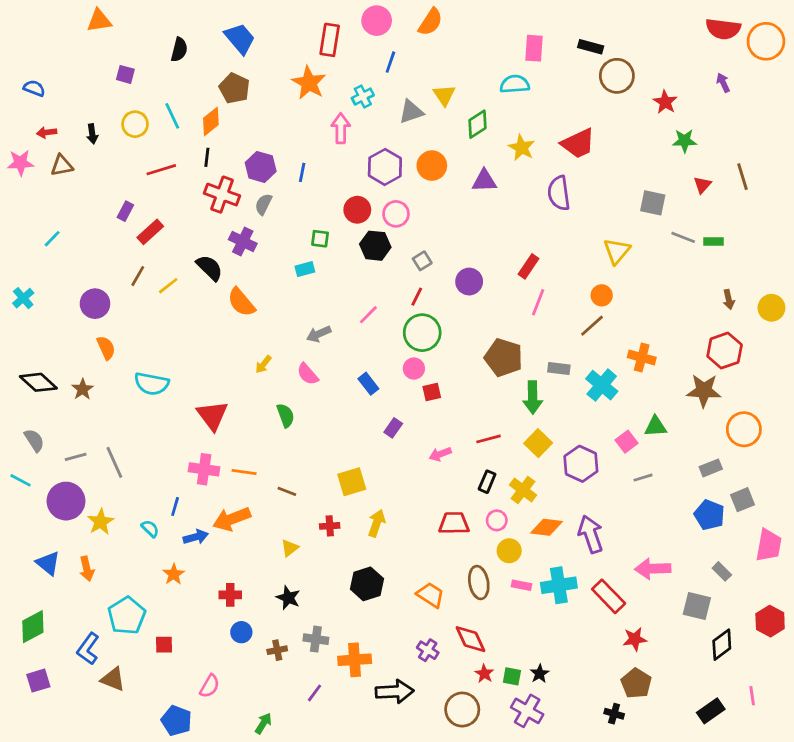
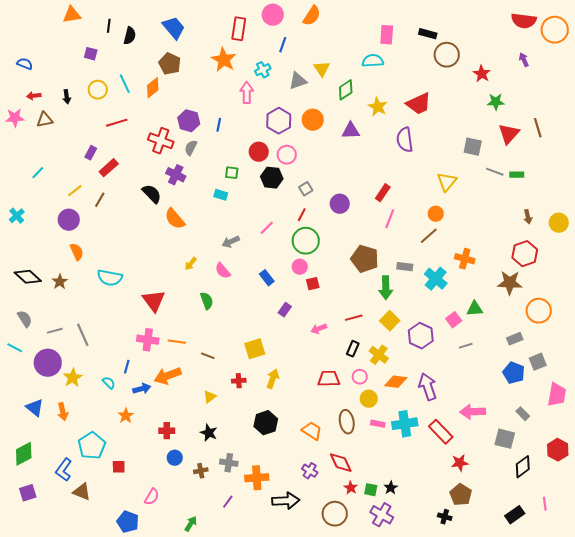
black line: (207, 157) -> (109, 26), moved
red triangle: (702, 185) -> (509, 134), size x1.6
cyan rectangle: (305, 269) -> (221, 195), turned 32
yellow line: (168, 286) -> (75, 191), moved

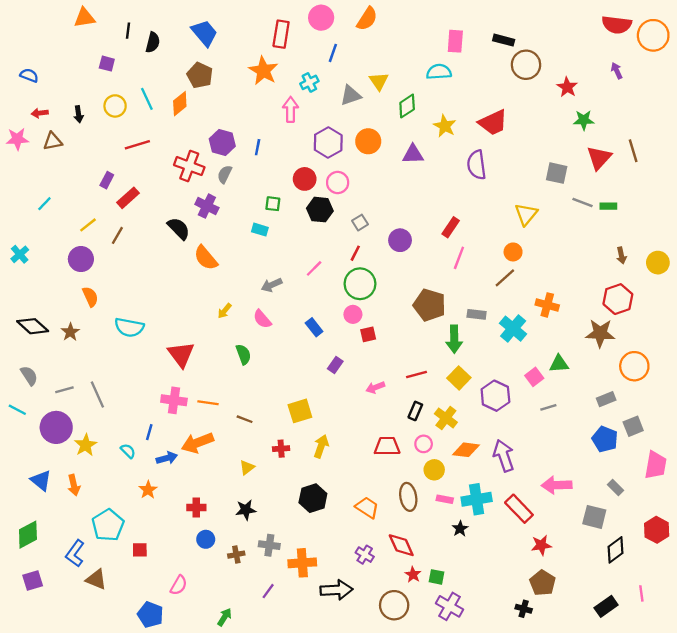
black star: (209, 433) -> (246, 510), turned -30
black star: (391, 488) -> (460, 529), moved

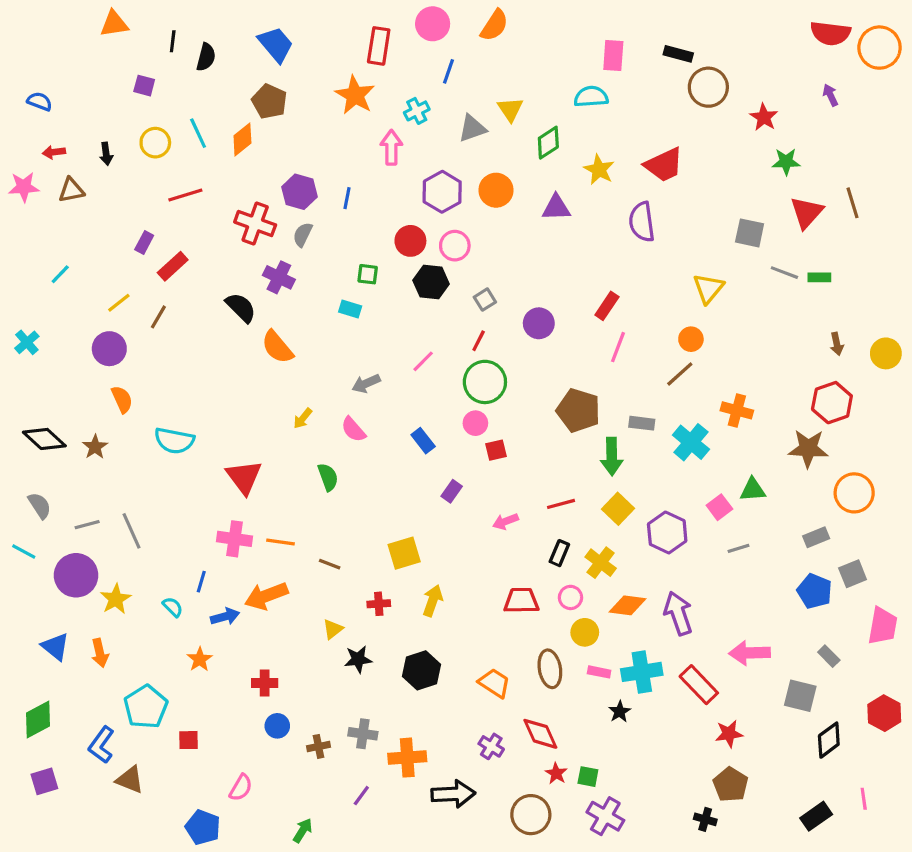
black star: (246, 510) -> (358, 659), moved

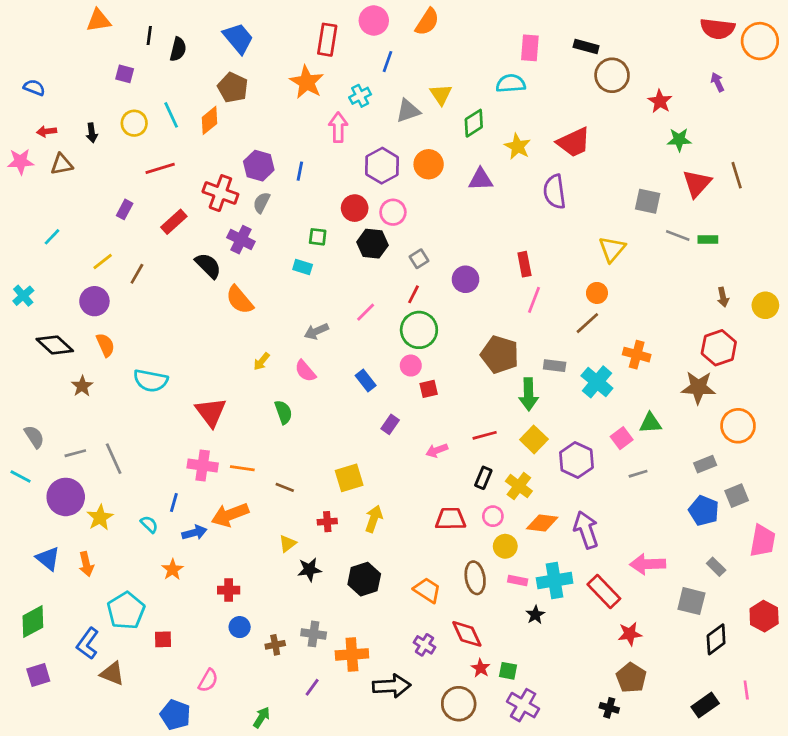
red rectangle: (173, 266) -> (174, 222), moved
red rectangle: (607, 306) -> (524, 264), turned -45
black diamond: (44, 439) -> (55, 345), moved

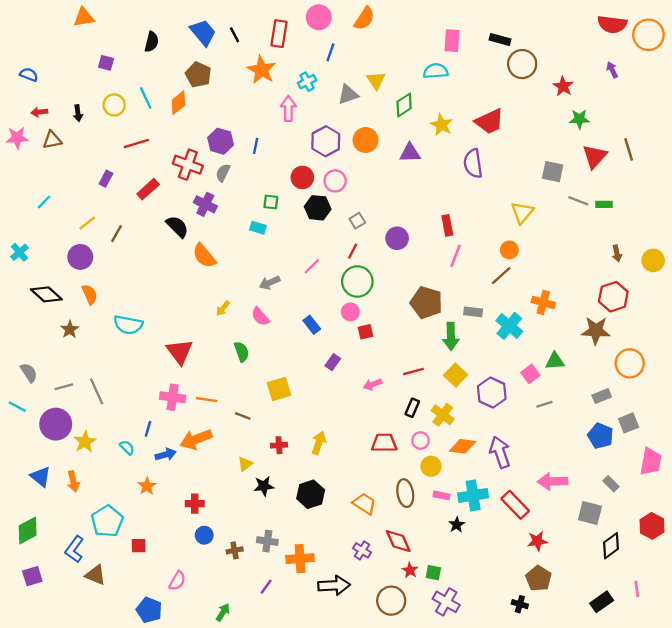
black line: (149, 36) -> (235, 35), moved, turned -35
yellow square: (349, 478) -> (279, 389), moved

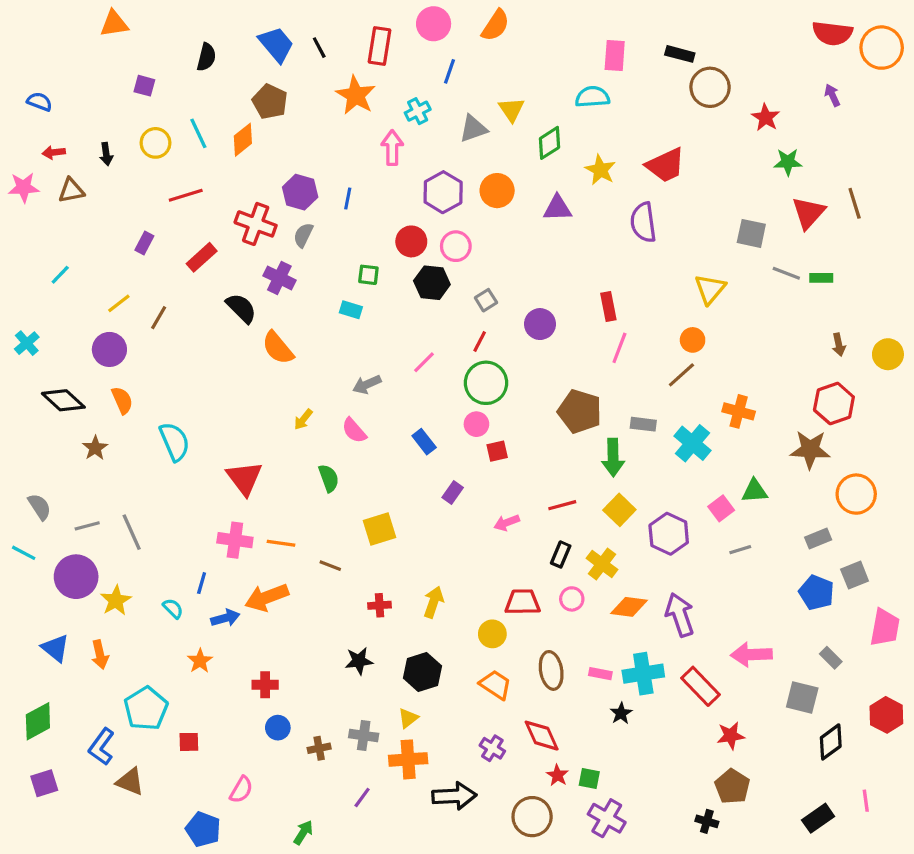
cyan semicircle: (128, 325) -> (175, 442), turned -124
yellow triangle: (245, 464) -> (408, 718), moved
yellow circle: (431, 466) -> (492, 634), moved

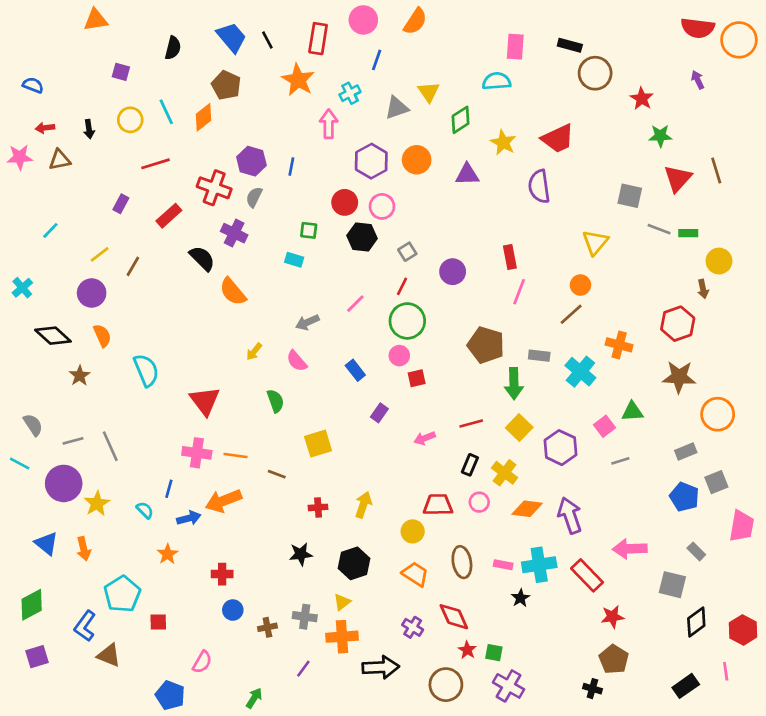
yellow circle: (888, 354) -> (719, 261), moved
red hexagon: (834, 403) -> (678, 324), moved
red hexagon: (886, 715) -> (743, 630), moved

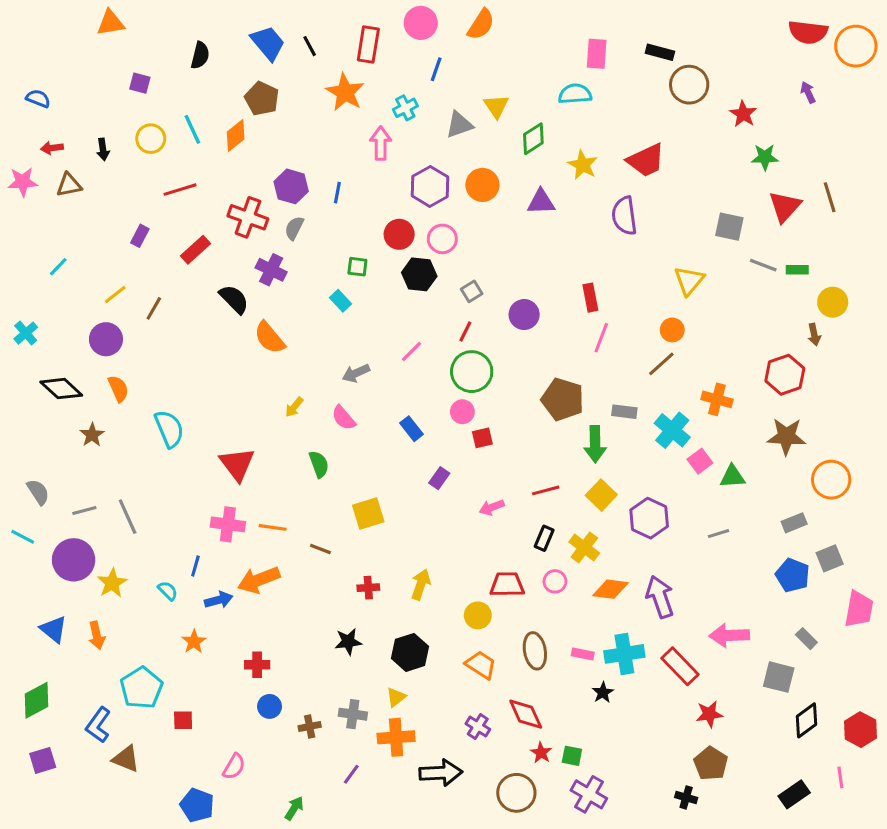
cyan rectangle: (294, 260) -> (340, 301), turned 30
pink square: (604, 426) -> (700, 461), moved

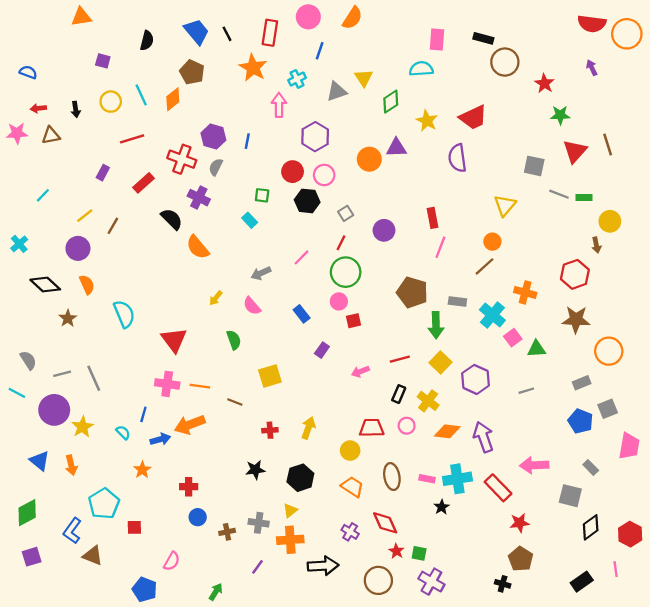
orange circle: (482, 185) -> (369, 159), moved

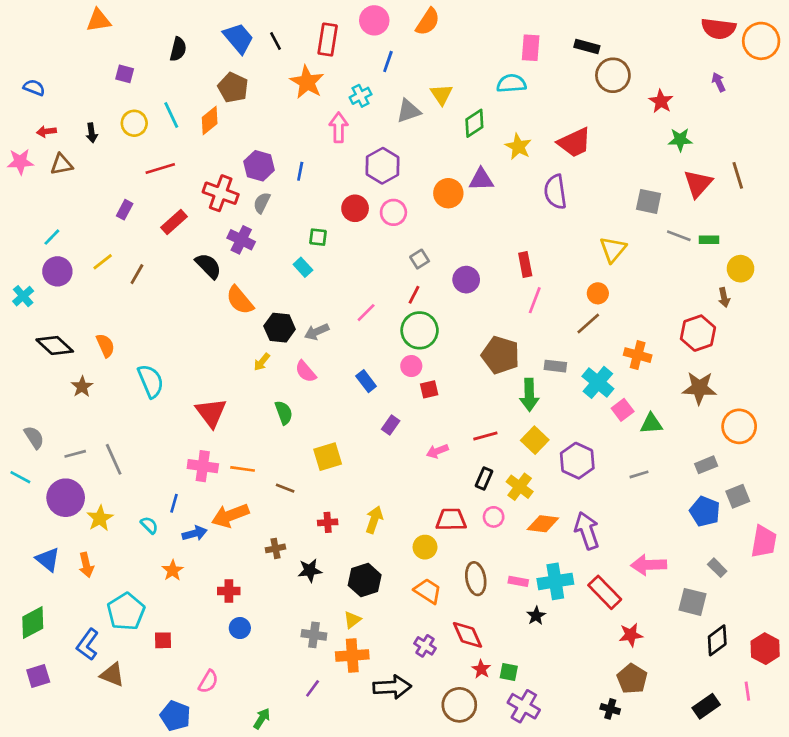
black hexagon: (307, 201) -> (280, 328), moved
purple circle: (78, 248) -> (57, 271), moved
brown cross: (227, 532) -> (275, 548), moved

